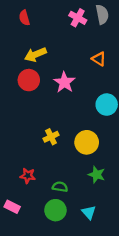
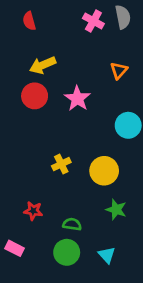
orange triangle: (99, 59) -> (119, 70), turned 40

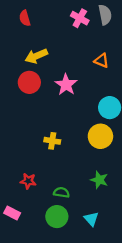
orange triangle: (119, 70) -> (102, 61), turned -49
yellow cross: (61, 164) -> (52, 141), turned 35
yellow circle: (104, 171) -> (100, 136), moved

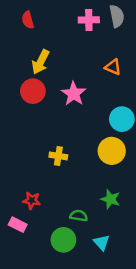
pink cross: (80, 18) -> (89, 20), turned -30
yellow arrow: (36, 56) -> (41, 62), turned -40
green semicircle: (61, 192) -> (79, 216), moved
pink rectangle: (12, 213) -> (18, 225), moved

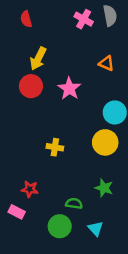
pink cross: (89, 20) -> (84, 19), turned 30

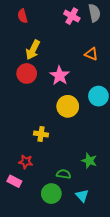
yellow circle: (105, 142) -> (68, 106), moved
yellow cross: (55, 147) -> (41, 134), moved

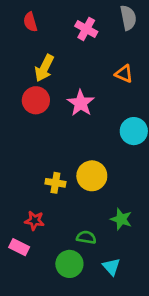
pink cross: (72, 16) -> (86, 29), moved
yellow circle: (68, 106) -> (92, 176), moved

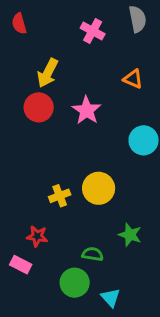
red semicircle: (30, 22) -> (19, 24), moved
yellow cross: (55, 183) -> (60, 196), turned -30
cyan triangle: (111, 267) -> (111, 298), moved

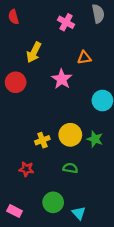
orange triangle: (133, 79) -> (84, 58), moved, turned -32
red circle: (39, 107) -> (16, 82), moved
green star: (130, 235) -> (95, 139), moved
green semicircle: (93, 254) -> (70, 168), moved
pink rectangle: (21, 265) -> (15, 211), moved

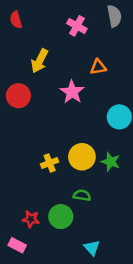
red star: (26, 169) -> (31, 219), moved
green circle: (53, 202) -> (61, 217), moved

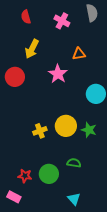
red semicircle: (16, 20) -> (26, 17), moved
green semicircle: (82, 195) -> (74, 163), moved

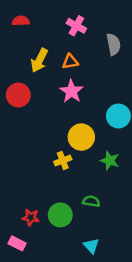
gray semicircle: (92, 13) -> (113, 44), moved
red semicircle: (26, 17) -> (21, 21), moved, turned 104
orange triangle: (79, 54) -> (70, 62), moved
yellow circle: (66, 126) -> (81, 137), moved
yellow cross: (40, 131) -> (63, 161), moved

